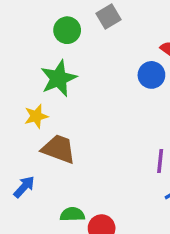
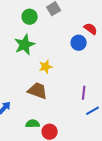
yellow star: (36, 116) -> (46, 67), moved
brown trapezoid: (59, 149) -> (38, 91), moved

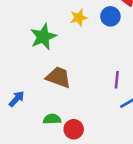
green star: (25, 45) -> (43, 37), moved
yellow star: (46, 67) -> (79, 18), moved

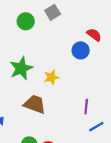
yellow star: (79, 18) -> (51, 77), moved

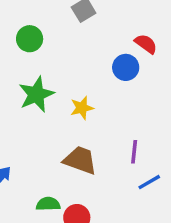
green circle: (26, 21) -> (30, 39), moved
brown trapezoid: (35, 104) -> (80, 160), moved

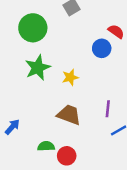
green circle: (30, 39) -> (33, 28), size x1.5

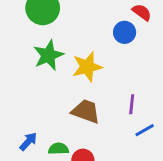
yellow star: (70, 77) -> (87, 67), size x1.5
blue arrow: (12, 127) -> (28, 142), moved

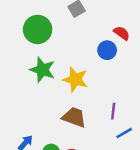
green star: (48, 55) -> (42, 70), turned -30
yellow star: (87, 67) -> (75, 79), turned 30

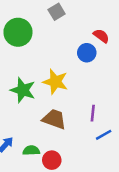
green star: (42, 70) -> (23, 90), moved

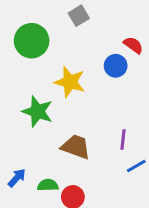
yellow star: (55, 82) -> (70, 82), moved

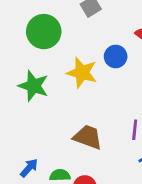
blue circle: (116, 66) -> (116, 56), moved
green star: (37, 111) -> (33, 86), moved

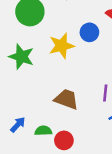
yellow star: (82, 73) -> (62, 46), turned -30

